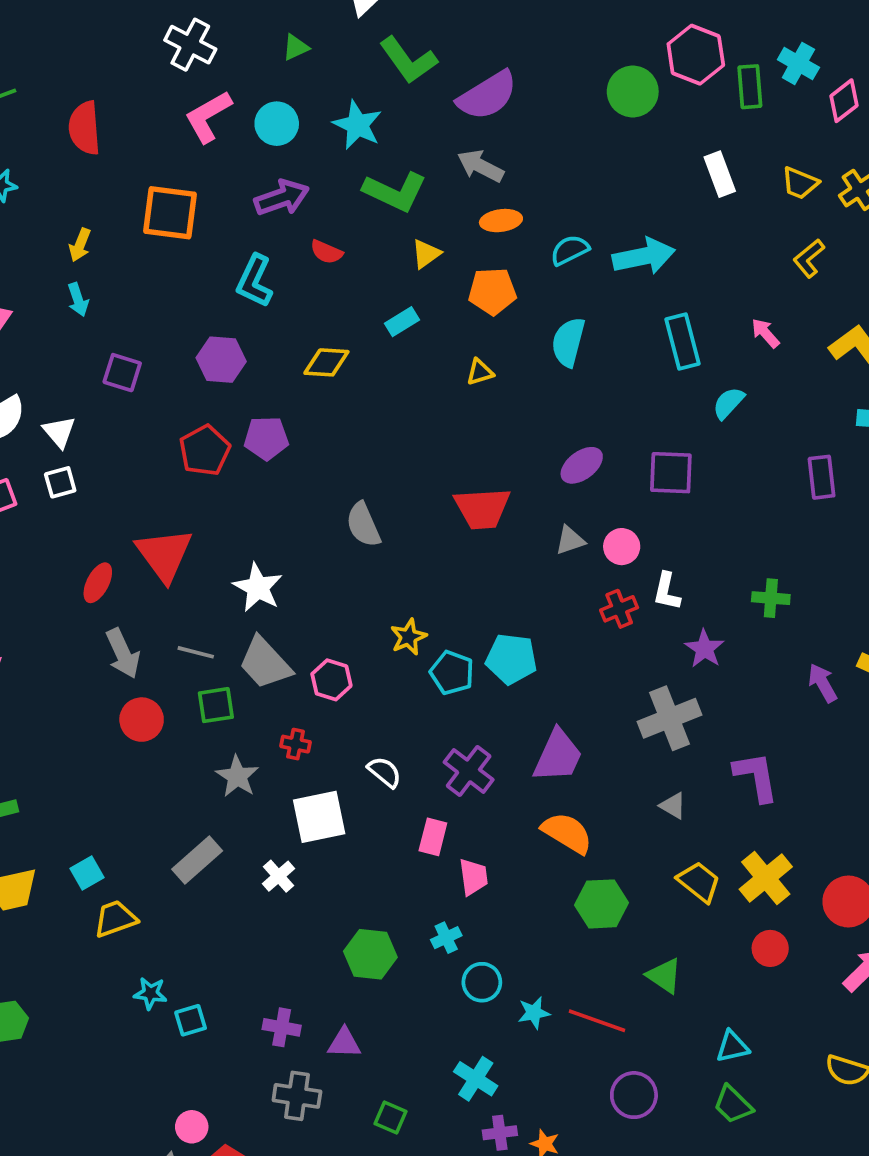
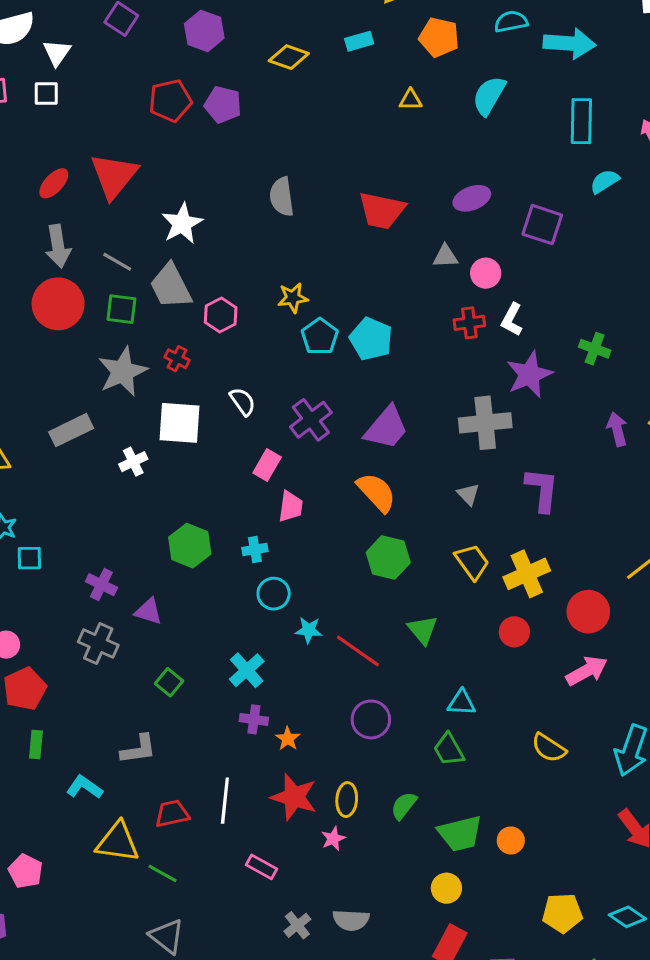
purple star: (704, 649) -> (529, 374), size x1.4
red circle: (142, 720) -> (58, 304), size x1.4
gray star: (237, 776) -> (123, 372), size x1.4

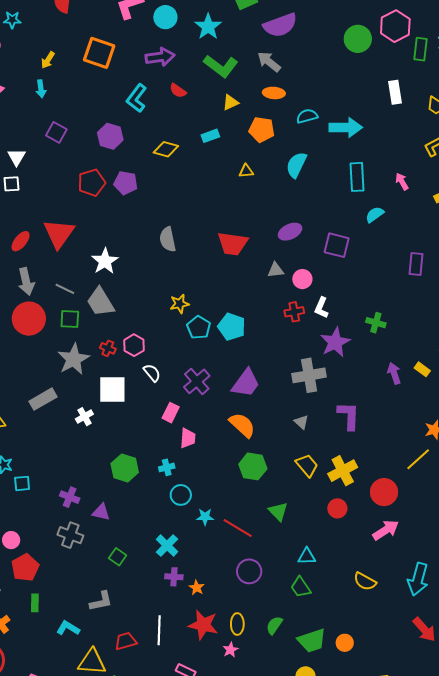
pink hexagon: (221, 315) -> (134, 345), moved

